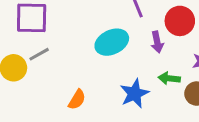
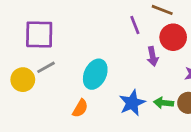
cyan ellipse: (112, 42) -> (95, 74), moved, turned -40
green arrow: (169, 78) -> (164, 103), moved

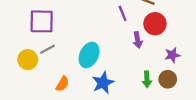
blue star: (132, 103) -> (103, 83), moved
green arrow: (164, 103) -> (147, 79), turned -98
orange semicircle: (80, 108) -> (62, 84), moved

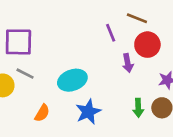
gray line: (47, 49) -> (25, 74), turned 56
cyan ellipse: (89, 55) -> (72, 80), turned 45

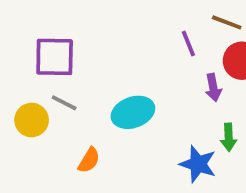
green arrow: (138, 108) -> (229, 137), moved
blue star: (88, 112) -> (198, 164), moved, turned -30

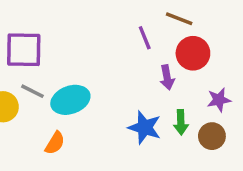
cyan ellipse: (133, 112) -> (70, 100), moved
blue star: (198, 164) -> (145, 127), moved

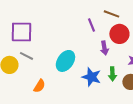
cyan ellipse: (70, 100) -> (65, 61), moved, turned -35

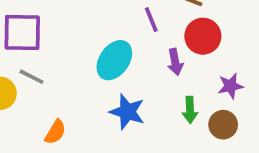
cyan ellipse: (65, 61) -> (114, 60), moved
blue star: (91, 77) -> (127, 112), moved

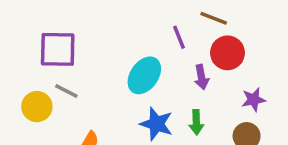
green arrow: (190, 110) -> (196, 122), moved

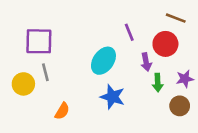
brown line: (214, 18) -> (176, 18), moved
gray line: (66, 91) -> (45, 72), turned 48
green arrow: (196, 122) -> (158, 83), moved

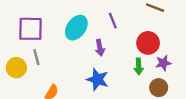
red circle: (165, 44) -> (148, 43), moved
cyan ellipse: (103, 61) -> (76, 28), moved
purple arrow: (146, 62) -> (100, 48), moved

